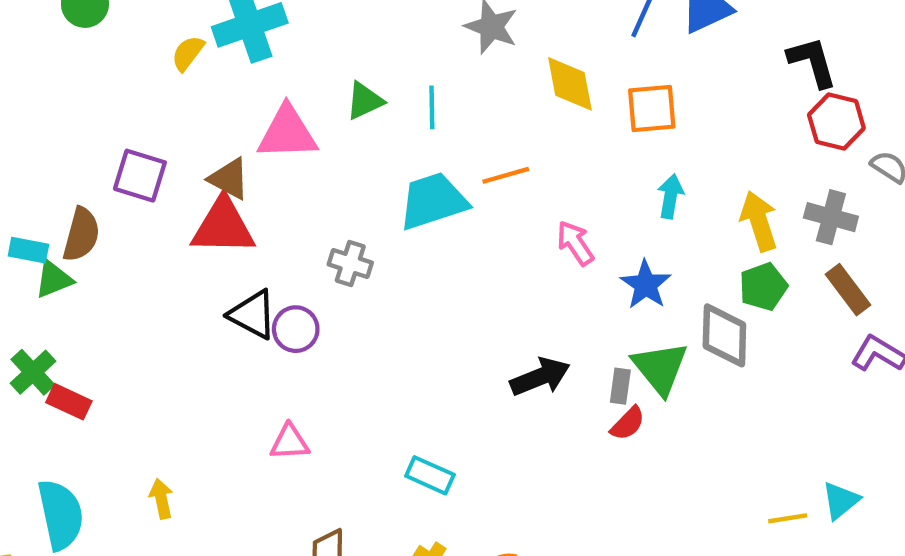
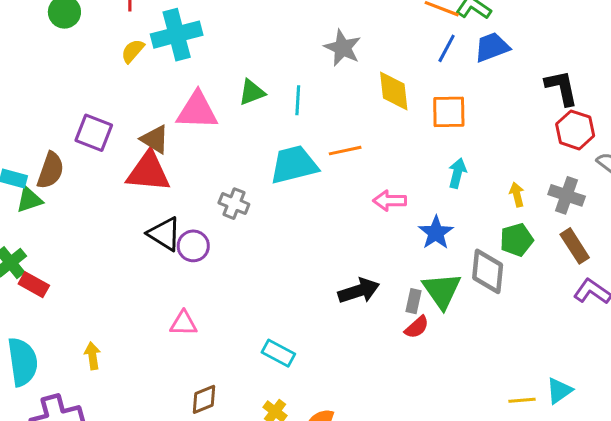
yellow arrow: (759, 221) -> (517, 195), size x0.6
pink arrow: (575, 243) -> (390, 201), turned -60

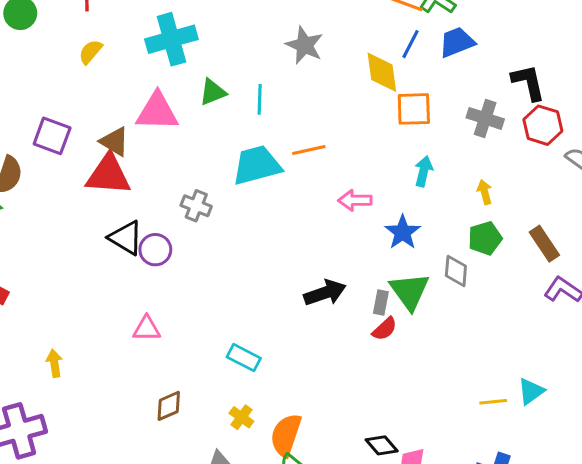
cyan cross: (177, 35) -> (171, 39), moved
yellow diamond: (394, 91) -> (382, 72), moved
gray cross: (567, 195) -> (485, 118), moved
gray diamond: (488, 271) -> (456, 271), size x0.7

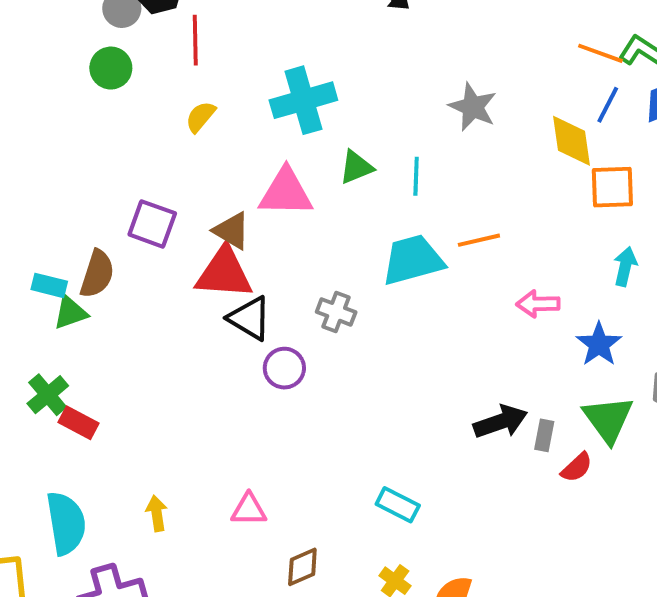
black triangle: (126, 238) -> (250, 318), moved
gray rectangle: (381, 302) -> (544, 435), moved
pink triangle: (147, 329) -> (249, 510), moved

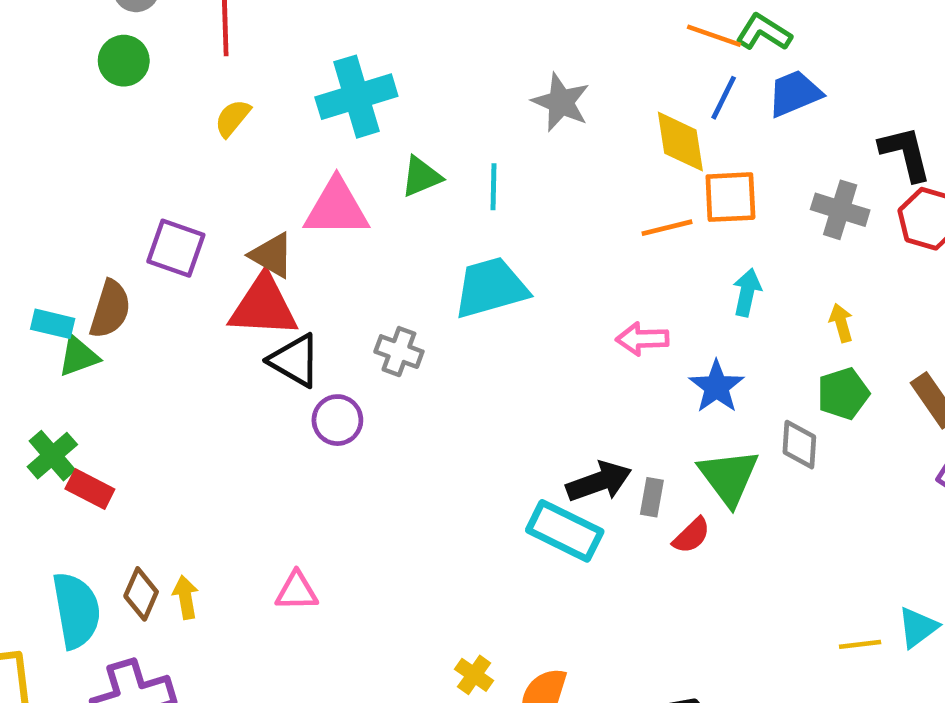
orange line: (479, 240) -> (667, 228), moved
cyan rectangle: (398, 505) -> (565, 531), moved, size x1.4
brown diamond: (302, 567) -> (141, 594), moved, turned -42

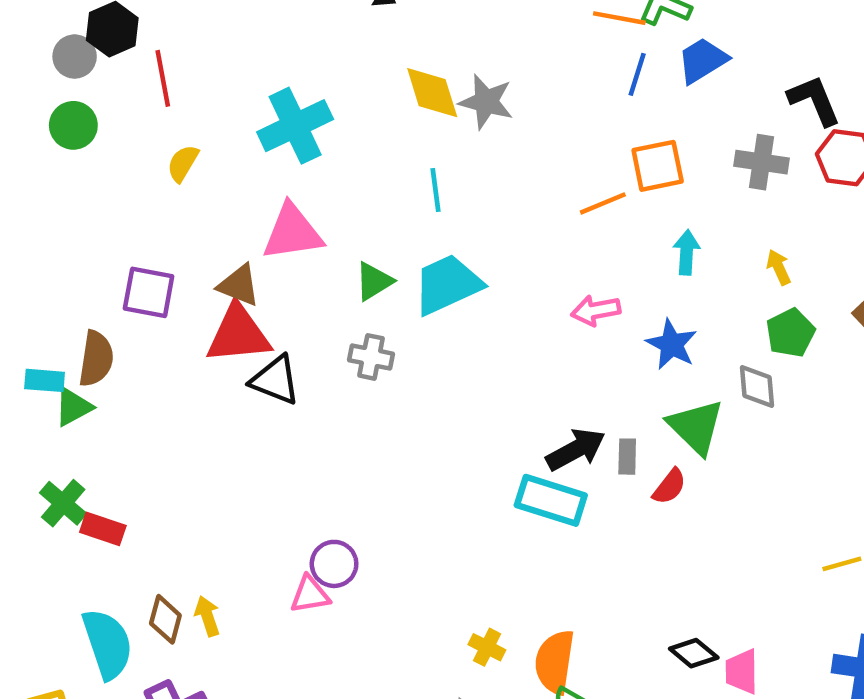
yellow diamond: (680, 142) -> (432, 93), moved
green triangle: (421, 177) -> (374, 281), moved
purple circle: (337, 420) -> (334, 564), moved

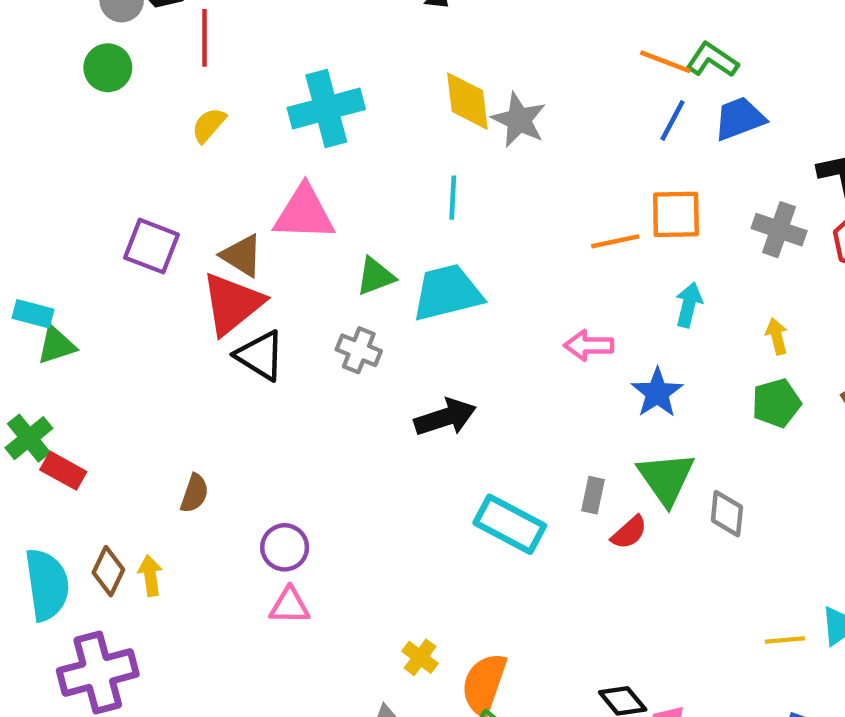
red triangle: (238, 334) -> (232, 304), turned -44
brown semicircle: (96, 359) -> (195, 493), moved, size x0.7
gray diamond: (757, 386) -> (727, 514), moved
black arrow: (576, 450) -> (445, 417), moved
pink triangle: (310, 595) -> (290, 606), moved

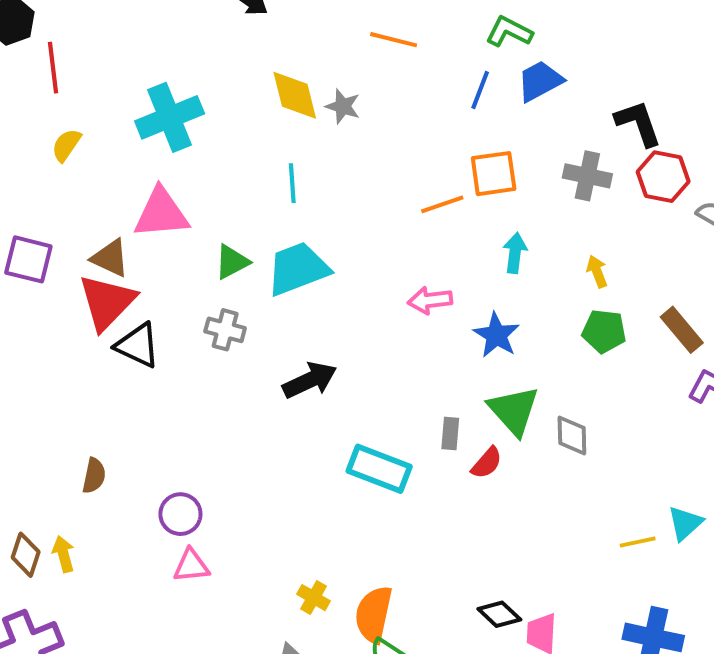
orange line: (665, 62) -> (394, 40), moved
gray star: (519, 120) -> (343, 106), size x0.7
green pentagon: (776, 403) -> (604, 331), turned 30

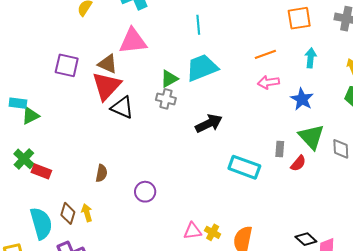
orange line: (442, 204) -> (265, 54), moved
green triangle: (232, 262) -> (169, 79), moved
pink triangle: (191, 566) -> (193, 231), moved

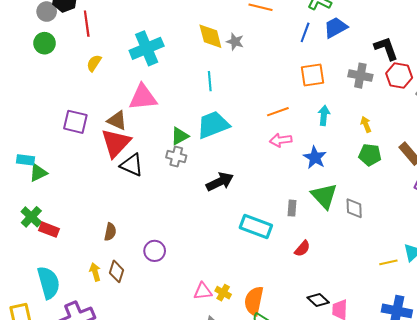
red semicircle: (298, 163) -> (302, 249), moved
brown diamond: (68, 213) -> (116, 271), moved

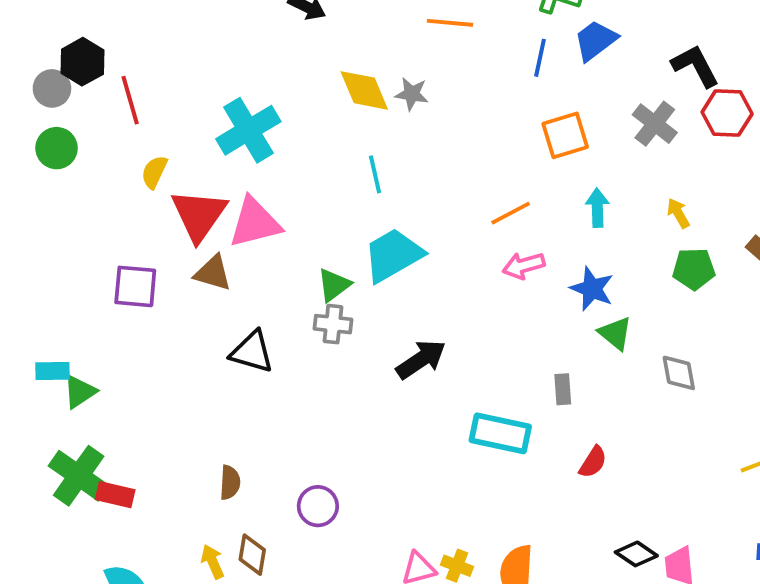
gray cross: (360, 76) -> (655, 124), turned 35
red triangle: (116, 143) -> (199, 215), moved
green triangle: (324, 196) -> (615, 333), moved, size x0.7
green cross: (31, 217) -> (79, 476), size x1.4

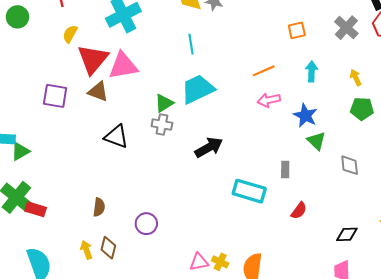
orange square: (565, 135) -> (297, 30), size x0.7
black diamond: (636, 554) -> (347, 234), moved, turned -40

